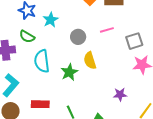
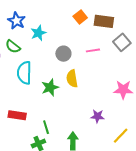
gray square: (134, 41) -> (122, 42), moved, turned -30

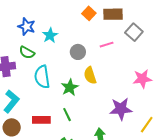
purple star: (97, 116) -> (121, 109), size x1.6
green line: (46, 127) -> (67, 115), moved

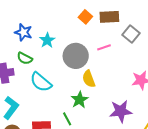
gray circle: (78, 52) -> (76, 56), size x1.6
cyan semicircle: (42, 77) -> (41, 82), turned -40
green star: (70, 87) -> (80, 100), moved

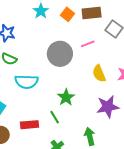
cyan star: (47, 40) -> (41, 11), moved
yellow semicircle: (89, 79) -> (99, 74), moved
cyan semicircle: (41, 82) -> (26, 82), turned -35

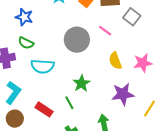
pink line: (88, 44) -> (105, 31), turned 56
red rectangle: (29, 125) -> (44, 109), turned 36

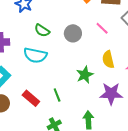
gray circle: (77, 40) -> (73, 33), size x0.7
green semicircle: (26, 43) -> (42, 30), moved
green star: (81, 83) -> (85, 75), moved

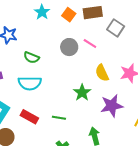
gray circle: (73, 33) -> (69, 47), moved
green line: (57, 95) -> (59, 118), turned -48
red rectangle: (31, 98) -> (29, 117), moved

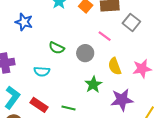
gray circle: (69, 47) -> (85, 53), moved
green semicircle: (31, 58) -> (57, 48), moved
cyan semicircle: (30, 83) -> (42, 71), size x0.7

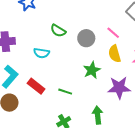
pink line: (105, 36) -> (113, 33), moved

